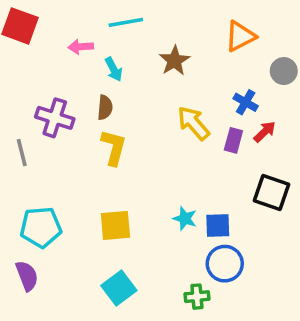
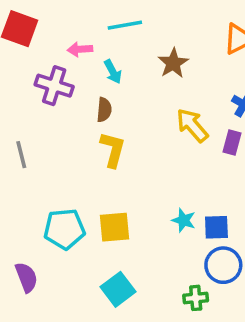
purple cross: (55, 118) -> (54, 86), moved
cyan pentagon: (41, 227) -> (64, 229), moved

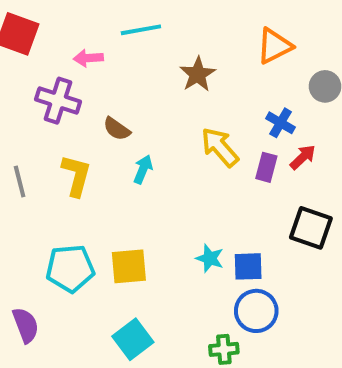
cyan arrow: (113, 72) -> (143, 169), moved, turned -130
brown semicircle: (104, 110) -> (117, 129), turned 120
yellow L-shape: (113, 149) -> (76, 175), moved

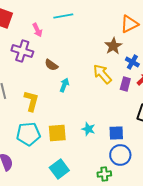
pink arrow: (88, 58) -> (37, 30), turned -112
brown star: (198, 74) -> (113, 46), moved
yellow L-shape: (76, 175) -> (31, 101), moved
cyan star: (210, 258) -> (88, 129), moved

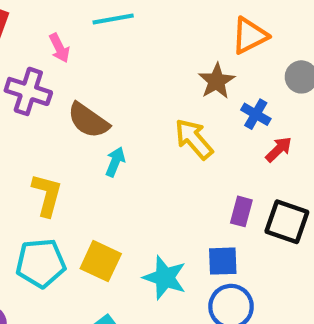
brown semicircle: (51, 65) -> (88, 120), size x1.5
purple rectangle: (125, 84) -> (241, 211), moved
cyan star: (88, 129) -> (165, 278), moved, size x1.5
yellow square: (57, 133) -> (101, 261), turned 30

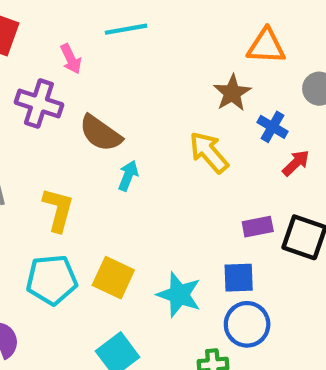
orange triangle: (250, 36) -> (266, 46), turned 30
purple rectangle: (241, 211) -> (258, 227), turned 64

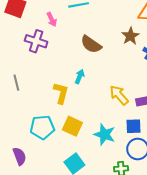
brown semicircle: (101, 133) -> (91, 44), moved
yellow arrow: (209, 152) -> (119, 95), moved
yellow L-shape: (58, 210) -> (61, 93), moved

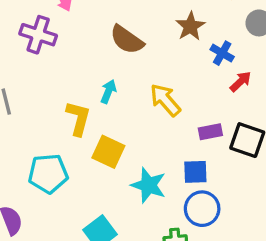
yellow arrow: (119, 95) -> (165, 100), moved
yellow square: (72, 126) -> (108, 152), moved

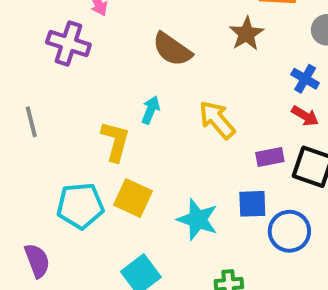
blue cross: (222, 53) -> (305, 79), moved
red arrow: (241, 82) -> (305, 116), moved, turned 75
yellow square: (108, 152) -> (133, 198), moved
blue circle: (202, 209) -> (289, 231), moved

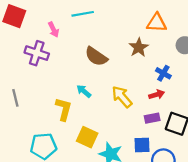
blue cross: (305, 79) -> (163, 73), moved
cyan arrow: (151, 110) -> (84, 91), turned -72
red arrow: (305, 116) -> (157, 95), moved, turned -48
yellow square: (133, 198) -> (87, 137), moved

